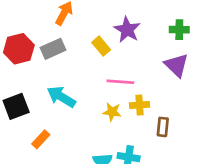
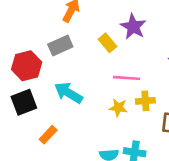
red hexagon: (19, 49) -> (27, 66), moved

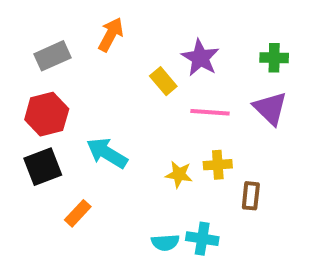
gray rectangle: (60, 46) -> (52, 56), moved
pink line: (126, 78) -> (210, 112), moved

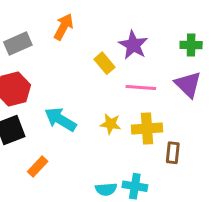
yellow cross: (218, 165) -> (147, 128), size x1.4
yellow star: (179, 174) -> (111, 124), moved

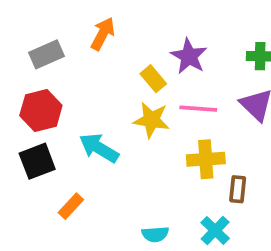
yellow star: (111, 124) -> (151, 120), moved, size x1.4
cyan cross: (135, 186) -> (215, 230), moved, turned 35

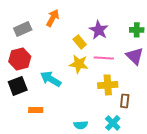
orange rectangle: (71, 206) -> (36, 110), turned 48

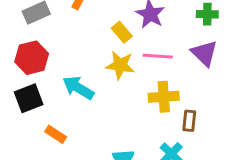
orange rectangle: (36, 110) -> (56, 134), turned 32

